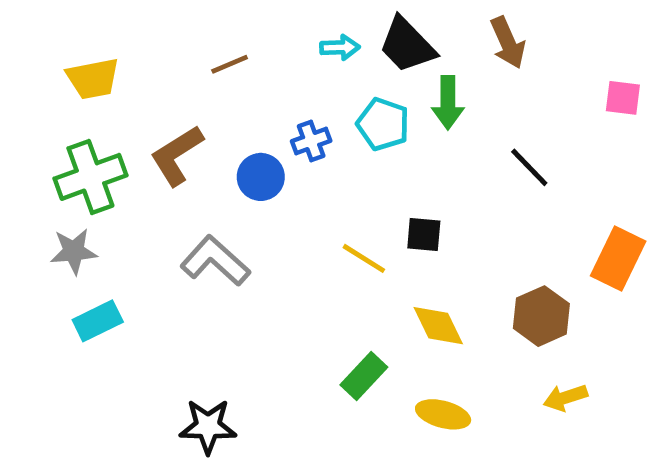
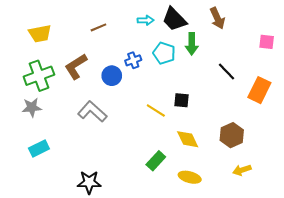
orange rectangle: (618, 258) -> (259, 90), moved
cyan rectangle: (98, 321) -> (39, 148), moved

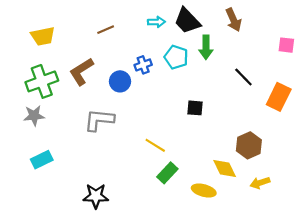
yellow line: (156, 111) -> (155, 145), moved
gray L-shape: (92, 112) -> (99, 120), turned -36
yellow diamond: (188, 139) -> (225, 168), moved

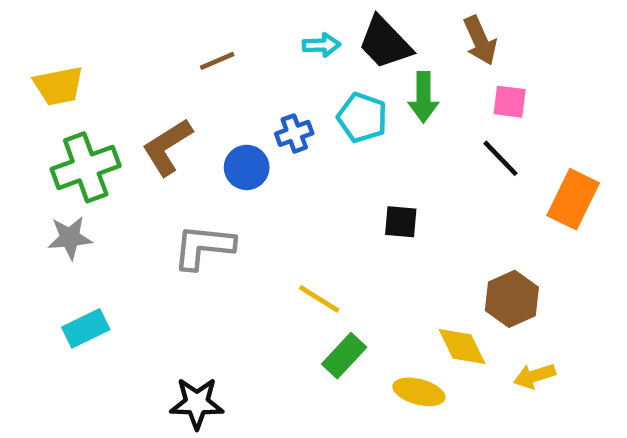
yellow trapezoid: (43, 36) -> (58, 86), moved
pink square: (286, 45) -> (510, 102), moved

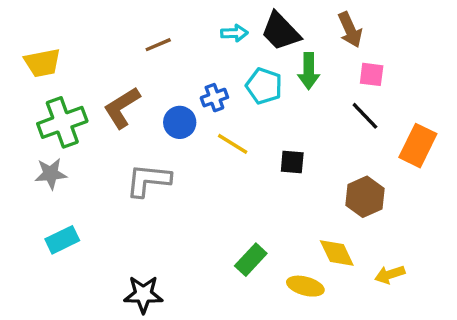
yellow line: (319, 299) -> (233, 144), moved
brown hexagon: (512, 299) -> (365, 197), moved

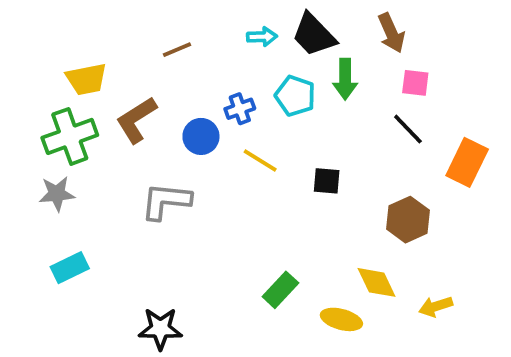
yellow trapezoid: (42, 63) -> (86, 79), moved

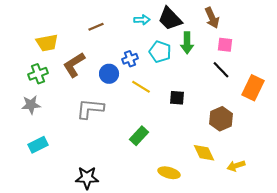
green cross: (70, 136) -> (38, 74), size x0.7
green rectangle: (280, 290) -> (139, 136), moved
yellow ellipse: (341, 319) -> (169, 173), moved

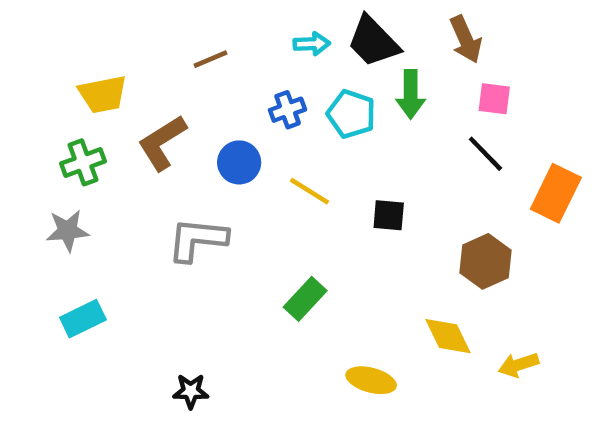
blue cross: (130, 59) -> (288, 110), moved
black star: (87, 178) -> (191, 391), size x0.7

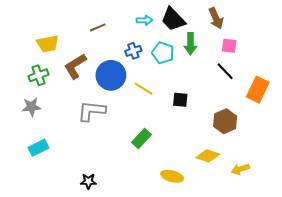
blue circle: (239, 162) -> (111, 75), size x1.5
yellow diamond: (448, 336) -> (208, 156), turned -45

